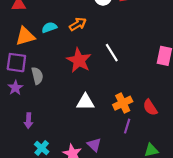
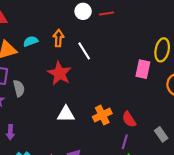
orange arrow: (78, 24) -> (58, 38), turned -56
white line: (112, 53) -> (84, 51), moved
purple line: (127, 126) -> (125, 142), moved

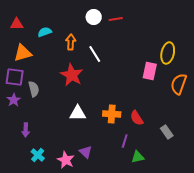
cyan semicircle: (31, 41) -> (45, 32), moved
orange cross: (102, 115) -> (112, 114), turned 30
purple line: (125, 142) -> (125, 141), moved

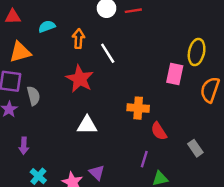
orange cross: (112, 114) -> (138, 108), moved

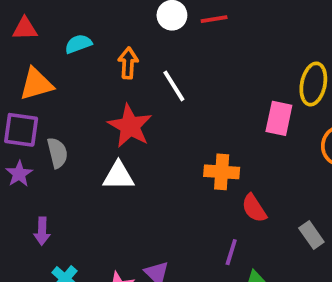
white triangle: (87, 125) -> (118, 176), moved

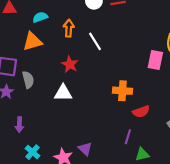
orange triangle: (36, 84) -> (33, 41), moved
red star: (130, 126) -> (70, 64), size x0.7
red semicircle: (254, 208) -> (141, 112), turned -77

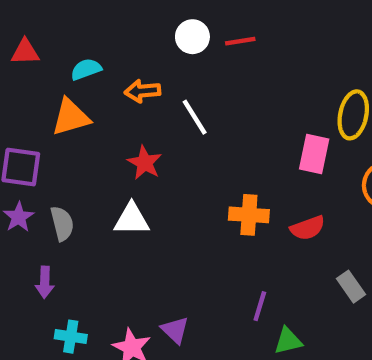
orange arrow: (69, 28) -> (142, 91), turned -98
gray semicircle: (28, 80) -> (62, 224), moved
red semicircle: (141, 112) -> (308, 228), moved
cyan cross: (33, 152) -> (71, 337), turned -32

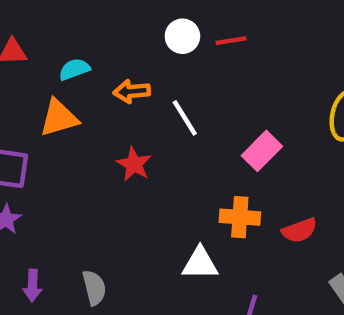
pink rectangle: (314, 154) -> (262, 151), moved, turned 33
white triangle: (132, 219) -> (200, 263), moved
gray semicircle: (62, 224) -> (94, 288), moved

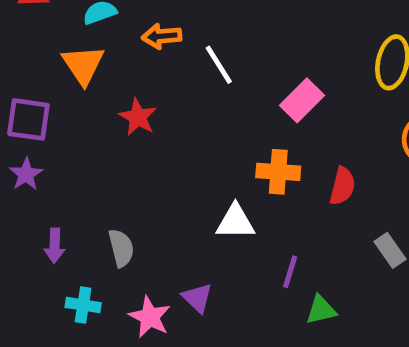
orange triangle: (59, 118) -> (83, 65), turned -48
red star: (134, 164) -> (138, 117), moved
red semicircle: (299, 230) -> (342, 186), turned -56

